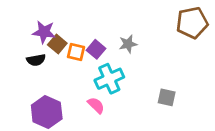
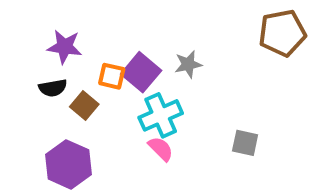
brown square: (57, 44) -> (84, 106), moved
purple square: (96, 49) -> (141, 72), size x1.4
pink semicircle: (96, 105) -> (161, 149), moved

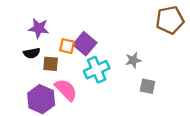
gray star: (188, 64) -> (133, 60), moved
brown square: (84, 106) -> (51, 64), turned -35
pink semicircle: (161, 149) -> (66, 90), moved, size x1.5

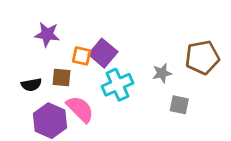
brown pentagon: (170, 20) -> (202, 57), moved
black semicircle: (32, 53) -> (31, 85), moved

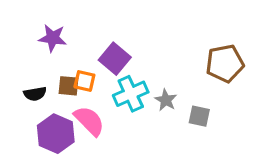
orange square: (82, 56) -> (84, 81), moved
gray star: (162, 73) -> (166, 100), moved, turned -30

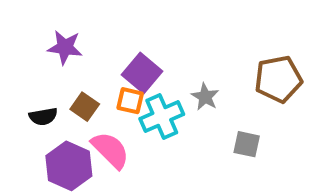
orange square: (84, 81) -> (130, 101), moved
brown square: (69, 86) -> (85, 107), turned 30
gray star: (166, 100) -> (205, 97), moved

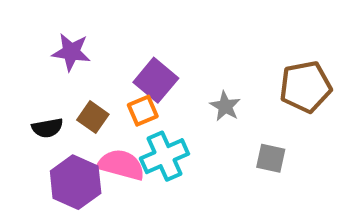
orange square: (130, 101) -> (143, 111), turned -36
cyan cross: (162, 117) -> (164, 156), moved
pink semicircle: (110, 150) -> (121, 165), turned -30

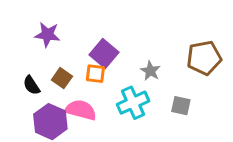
orange square: (143, 111) -> (95, 74), turned 30
black semicircle: (47, 128) -> (32, 85), turned 66
cyan cross: (164, 156) -> (133, 103), moved

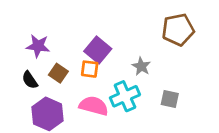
purple star: (47, 35) -> (38, 46), moved
brown pentagon: (204, 58) -> (178, 30), moved
pink semicircle: (81, 110) -> (94, 106), moved

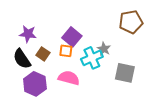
black semicircle: (30, 80) -> (22, 59), size x1.5
cyan cross: (125, 96) -> (92, 58), moved
gray square: (170, 99) -> (125, 73), size x1.5

